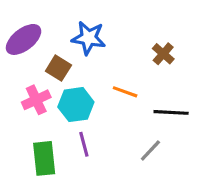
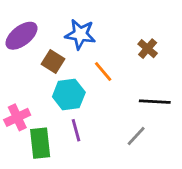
orange line: (125, 92) -> (103, 72), moved, turned 30
pink cross: (36, 100) -> (17, 117), moved

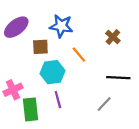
brown square: (53, 62) -> (40, 47), turned -35

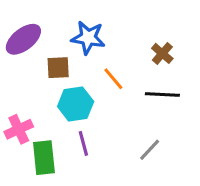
black line: (118, 78) -> (162, 94), moved

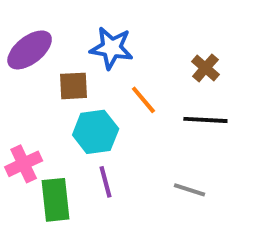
gray line: (150, 150) -> (189, 190), turned 65

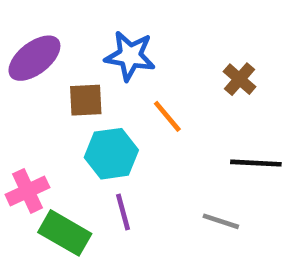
black line: (205, 120) -> (256, 163), moved
green rectangle: (56, 200) -> (65, 233), turned -54

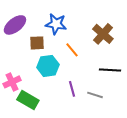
brown cross: (240, 79) -> (103, 34), size x1.5
purple line: (123, 212) -> (72, 89), moved

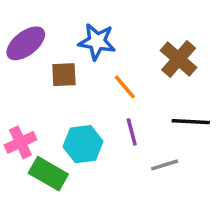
cyan hexagon: (48, 66) -> (83, 144), moved
purple line: (72, 89) -> (132, 132), moved
gray line: (95, 95) -> (165, 165), turned -35

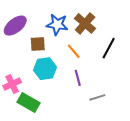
brown cross: (179, 59) -> (85, 23), moved
black line: (191, 122) -> (109, 48), moved, turned -65
cyan hexagon: (83, 144) -> (45, 69), moved

